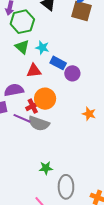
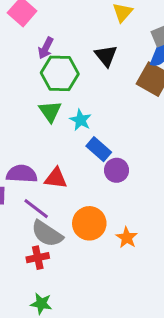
red triangle: (34, 71) -> (56, 178), moved
orange circle: (45, 99) -> (89, 223), moved
red cross: (33, 106) -> (38, 258), moved
purple line: (22, 118) -> (36, 209), moved

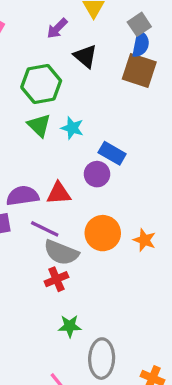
purple arrow: (46, 48) -> (57, 28), moved, turned 30
blue rectangle: (99, 149) -> (112, 153), moved
purple circle: (117, 170) -> (97, 174), moved

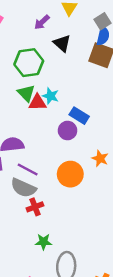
red triangle: (59, 193) -> (37, 102), moved
orange star: (144, 240) -> (100, 158), moved
gray semicircle: (61, 252) -> (23, 188), moved

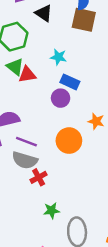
cyan star: (51, 96) -> (58, 57), moved

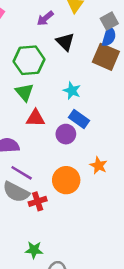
red triangle: (27, 74) -> (35, 118), moved
red cross: (39, 177) -> (38, 201), moved

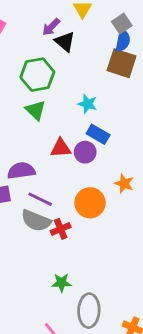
black triangle: (65, 42) -> (65, 42), moved
red triangle: (35, 118) -> (61, 148), moved

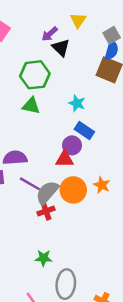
green triangle: (36, 110) -> (31, 106), turned -36
red triangle: (61, 148) -> (65, 159), moved
orange star: (124, 184) -> (102, 185), moved
gray semicircle: (36, 221) -> (47, 192), moved, turned 105

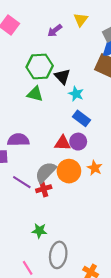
black triangle: (61, 48) -> (62, 76), moved
purple circle: (72, 145) -> (78, 142), moved
purple line: (30, 184) -> (22, 182), moved

